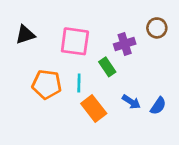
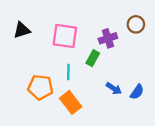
green rectangle: (107, 67) -> (93, 58), turned 63
orange pentagon: (47, 84) -> (40, 87), moved
orange rectangle: (94, 109) -> (71, 102), moved

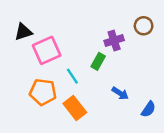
pink square: (65, 36) -> (47, 50), moved, turned -32
cyan line: (68, 72) -> (72, 76), turned -35
blue semicircle: (137, 92) -> (148, 109), moved

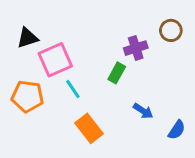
cyan line: (72, 76) -> (73, 89), moved
orange pentagon: (43, 92) -> (27, 96), moved

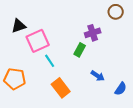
brown circle: (171, 30) -> (116, 12), moved
orange pentagon: (27, 96) -> (15, 79), moved

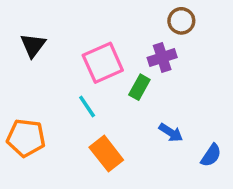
brown circle: (116, 12) -> (181, 21), moved
black triangle: (19, 26) -> (33, 45), turned -35
pink square: (38, 41) -> (103, 63), moved

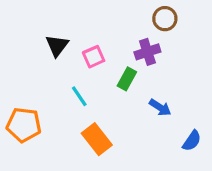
black triangle: (33, 45) -> (57, 46), moved
pink square: (103, 63) -> (94, 57), size x0.6
blue arrow: (171, 133) -> (160, 107), moved

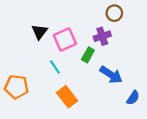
pink square: (94, 57) -> (65, 40), size x1.5
blue arrow: (160, 107) -> (111, 75), size x1.5

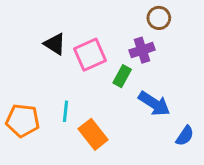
black triangle: (40, 32) -> (55, 44), turned -35
cyan line: (55, 67) -> (65, 111), moved, turned 40

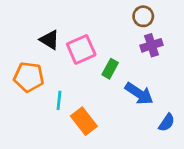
purple cross: (142, 50) -> (151, 45), moved
orange pentagon: (23, 120) -> (29, 77), moved

